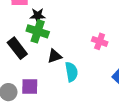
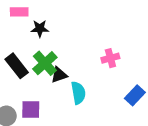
green cross: (38, 31) -> (45, 63), moved, turned 30
pink cross: (100, 41) -> (110, 58), turned -35

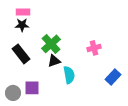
black star: (40, 29) -> (22, 25), moved
green cross: (45, 63) -> (51, 44), moved

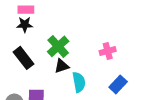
blue rectangle: (113, 77) -> (118, 84), moved

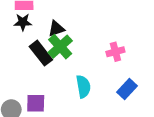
black rectangle: (24, 58) -> (41, 53), moved
black triangle: (62, 66) -> (56, 29), moved

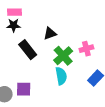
black triangle: (56, 29) -> (50, 33), moved
green cross: (60, 47) -> (63, 56), moved

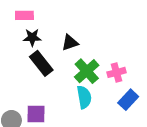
black star: (14, 25) -> (32, 37), moved
pink cross: (86, 49) -> (117, 72), moved

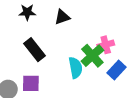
black rectangle: (41, 63) -> (35, 50), moved
green cross: (87, 71) -> (92, 56), moved

